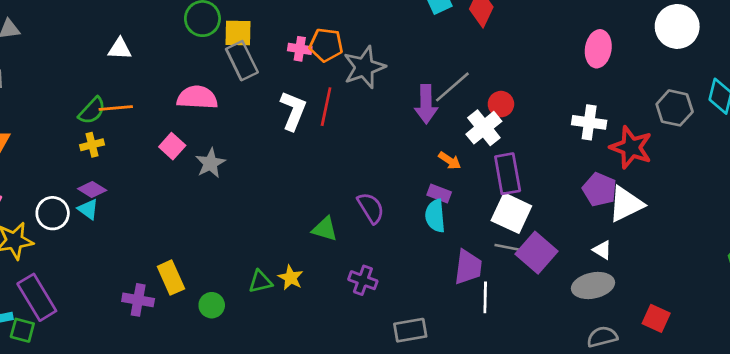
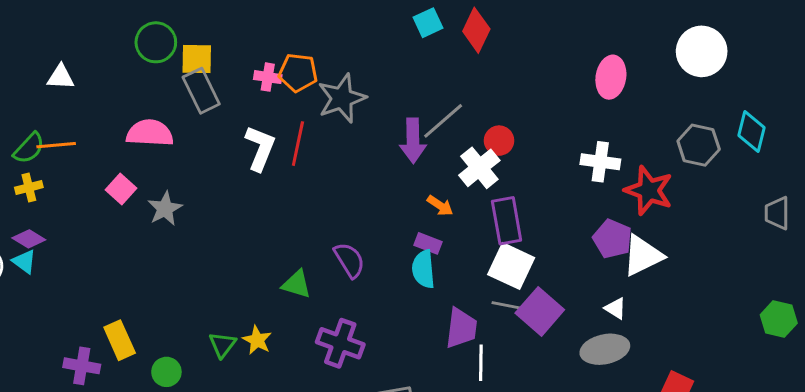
purple cross: (363, 280) -> (340, 343), size x1.4
green triangle: (260, 282) -> (222, 345), turned -40

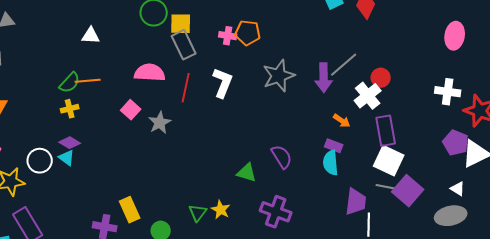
gray star: (342, 98) -> (279, 76), moved
red line: (298, 144) -> (186, 88), moved

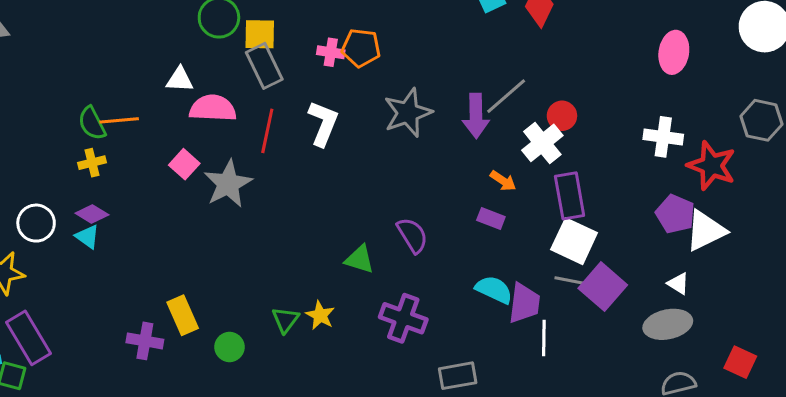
white triangle: (91, 36) -> (180, 80), moved
green semicircle: (70, 83) -> (92, 123), turned 110
gray star: (160, 123) -> (228, 184), size x1.4
white circle: (40, 161) -> (36, 223), moved
cyan semicircle: (331, 163) -> (494, 290), moved, turned 120

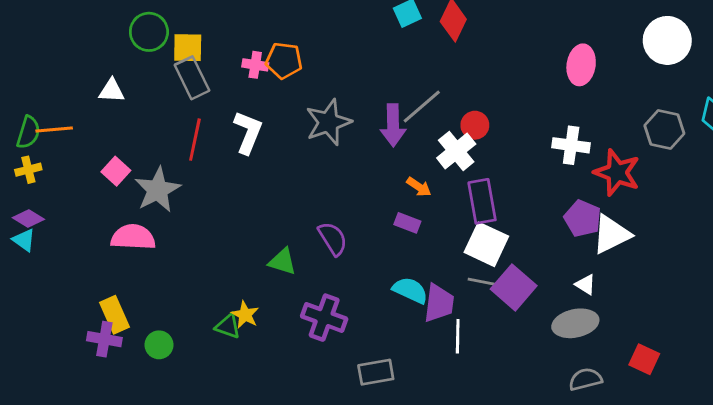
pink semicircle: (213, 108) -> (133, 237), moved
green semicircle: (92, 123) -> (28, 132), turned -136
green triangle: (285, 320) -> (228, 326), moved, turned -48
purple cross: (145, 341) -> (104, 339), moved

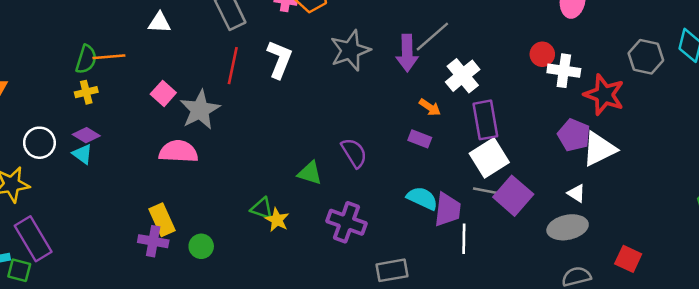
red circle: (475, 125) -> (542, 54), moved
white square: (486, 244) -> (489, 158), turned 33
green triangle: (228, 326) -> (262, 208), moved

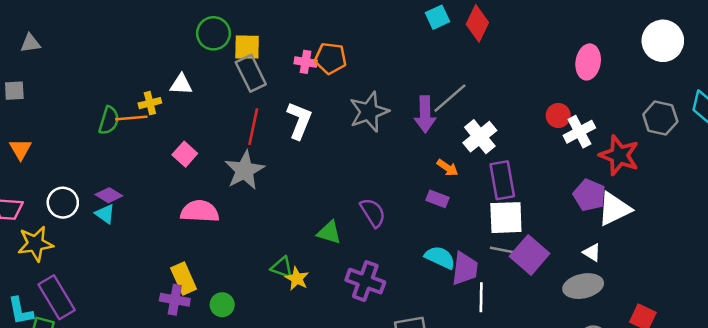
white cross: (564, 71) -> (579, 132), turned -36
yellow cross: (86, 92) -> (150, 103), moved
gray star: (200, 110) -> (245, 170), moved
white square: (489, 158) -> (506, 218), turned 30

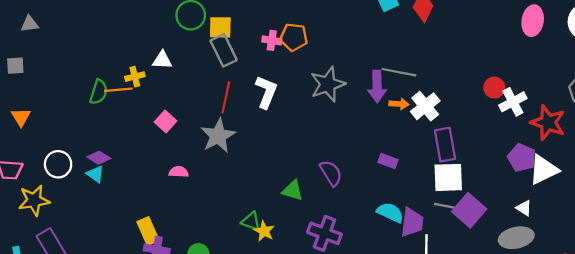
pink ellipse: (588, 62) -> (533, 21), moved
gray line: (450, 98) -> (399, 72), turned 52
orange arrow: (447, 168) -> (399, 104), moved, turned -30
pink semicircle: (200, 211) -> (179, 172), size x0.6
yellow rectangle: (184, 279) -> (148, 231), moved

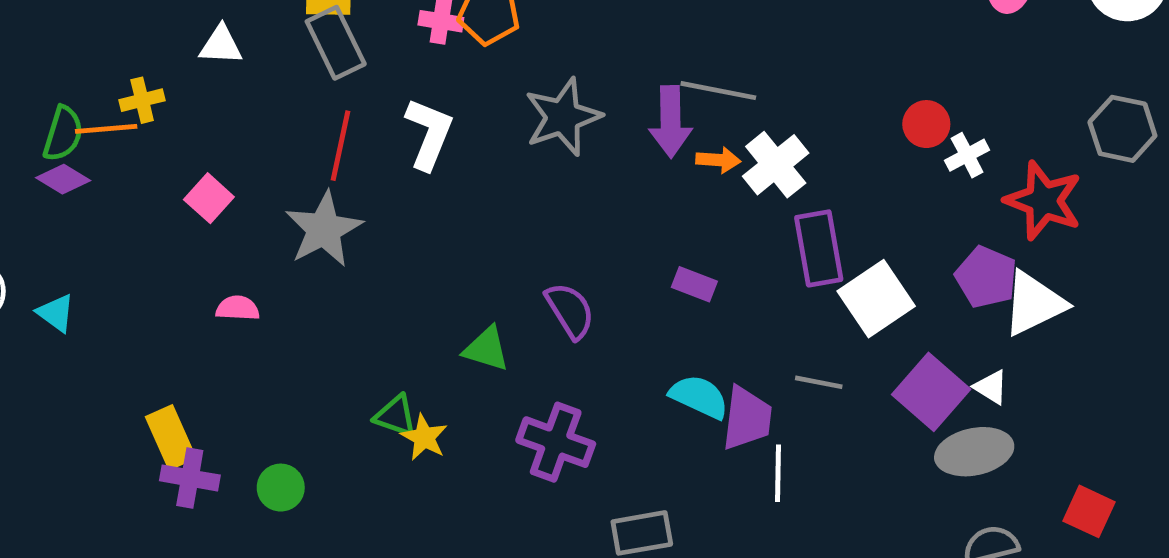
white triangle: (162, 60) -> (221, 45), moved
white cross: (513, 102) -> (967, 155), size x0.7
purple diamond: (99, 158) -> (63, 179), moved
white square: (448, 177) -> (876, 299), moved, turned -32
purple square: (469, 210) -> (931, 392), moved

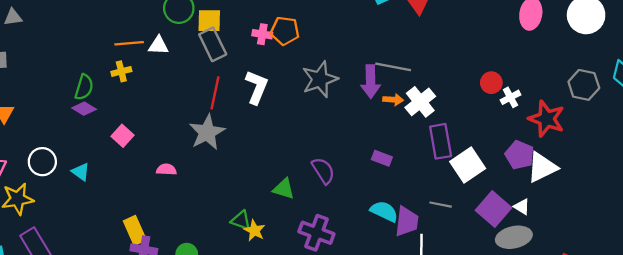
orange line: (106, 129) -> (129, 43), moved
pink square: (209, 198) -> (122, 136), moved

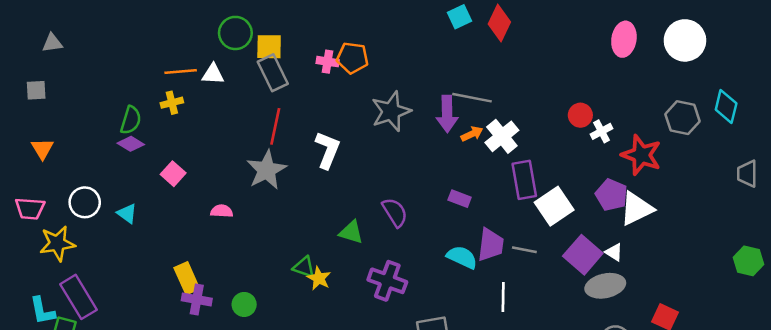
white L-shape: (257, 87) -> (328, 150), moved
orange arrow: (393, 100) -> (472, 134), turned -30
purple trapezoid: (407, 221) -> (491, 245), moved

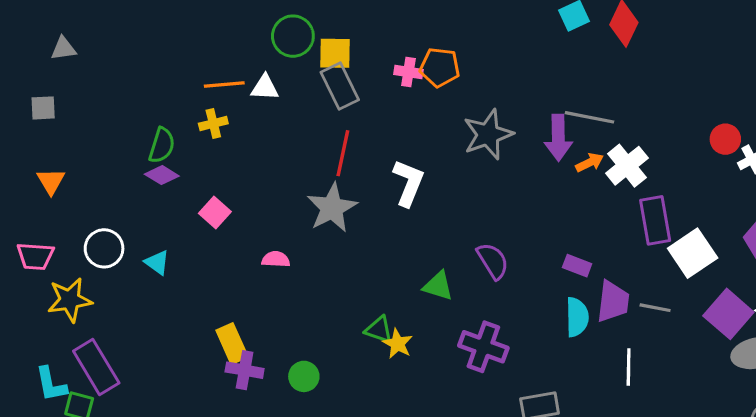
purple rectangle: (460, 199) -> (577, 266), moved
cyan semicircle: (462, 257) -> (577, 317), turned 64

